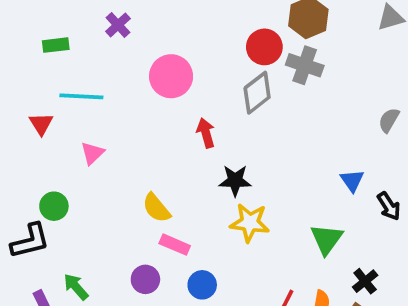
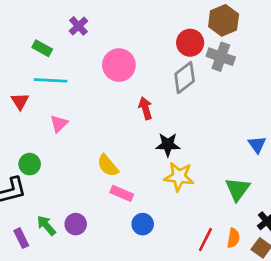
green rectangle: (56, 45) -> (42, 48), moved, turned 36
purple circle: (145, 279) -> (76, 224), moved

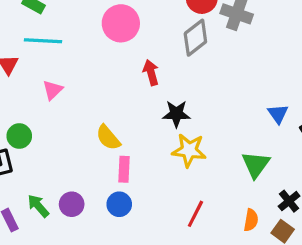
pink rectangle: (122, 193) -> (124, 169), turned 70
blue circle: (143, 224) -> (119, 204), moved
red line: (205, 239) -> (195, 214), moved

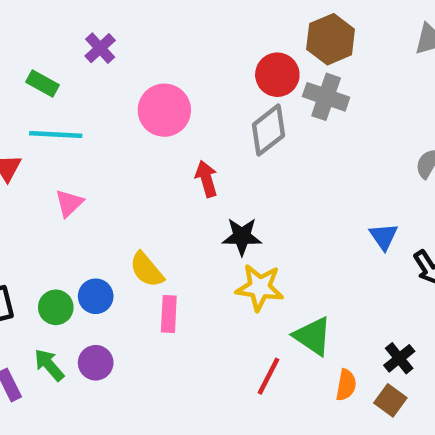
green circle: (19, 136) -> (56, 307), moved
green triangle: (256, 165) -> (313, 336), moved, turned -32
blue circle: (119, 204) -> (96, 296), moved

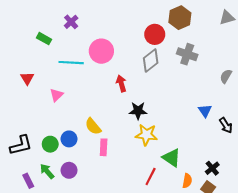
gray cross: (326, 97) -> (187, 54), moved
cyan line: (56, 135) -> (71, 63), moved

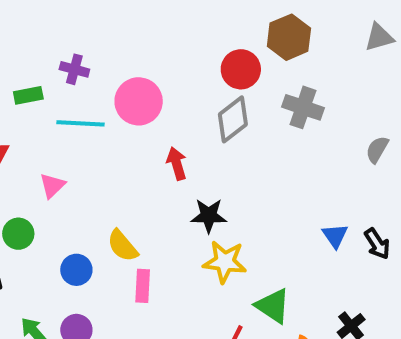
purple cross: (71, 22) -> (74, 69), moved, turned -32
green rectangle: (44, 39) -> (28, 95), moved, turned -40
blue triangle: (205, 111) -> (335, 236), moved
green circle: (50, 144) -> (18, 234), moved

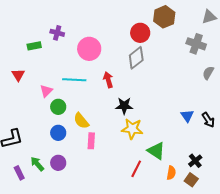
gray cross: (303, 107) -> (196, 44), moved
cyan line: (80, 123) -> (74, 80), moved
green circle: (18, 234) -> (58, 107), moved

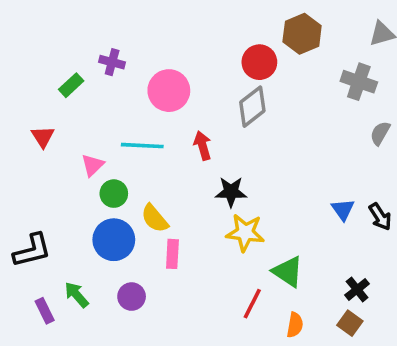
green rectangle: (34, 46) -> (71, 85), turned -32
blue circle: (58, 133) -> (114, 240), size x1.5
purple circle: (58, 163) -> (132, 297), moved
orange semicircle: (171, 173) -> (295, 325), moved

